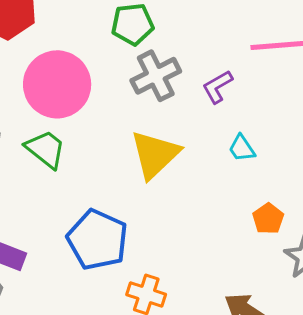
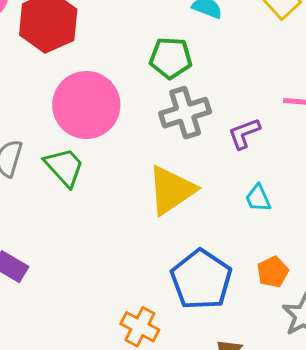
blue pentagon: (97, 240) -> (201, 280), moved

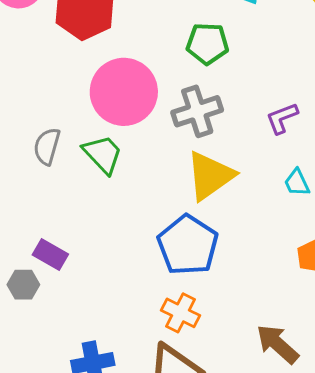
gray cross: (185, 113) -> (197, 111), moved
blue pentagon: (201, 280) -> (188, 245), moved

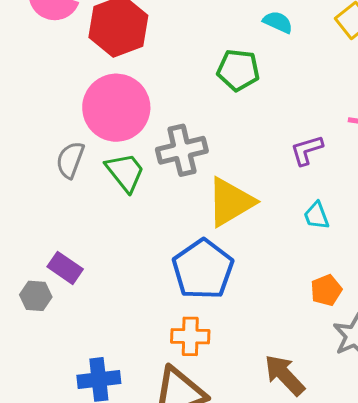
pink circle: (124, 92) -> (116, 108), moved
gray cross: (197, 111) -> (182, 150), moved
orange cross: (181, 313) -> (190, 336), turned -30

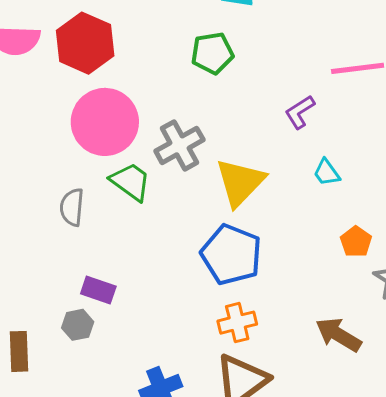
gray semicircle: (70, 160) -> (72, 207), moved

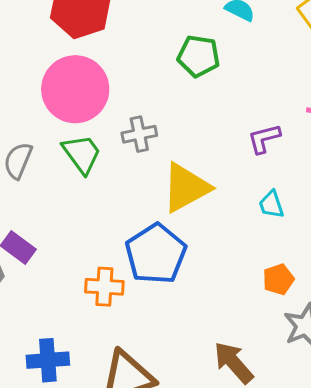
gray cross: (179, 145) -> (139, 134), size x0.7
orange cross: (237, 323) -> (104, 287), moved

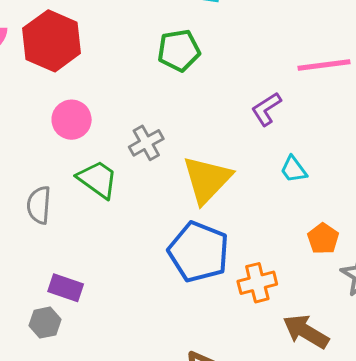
pink circle: (75, 89) -> (72, 120), size x0.6
orange cross: (104, 287) -> (257, 283), moved

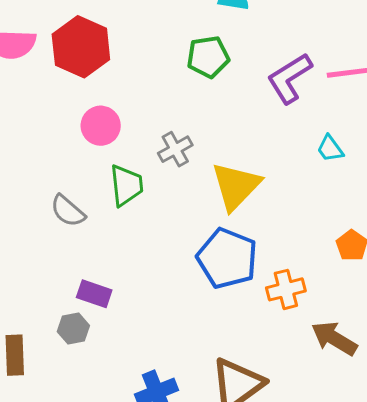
purple L-shape: (266, 109) -> (290, 78), moved, size x1.5
cyan trapezoid: (293, 169) -> (330, 149), moved
green trapezoid: (97, 179) -> (126, 185), turned 48
gray semicircle: (39, 205) -> (68, 211), turned -54

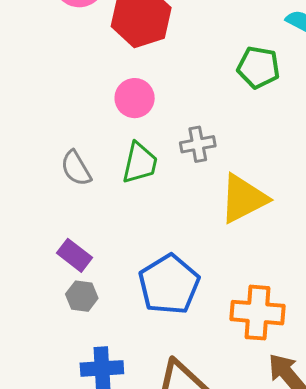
blue pentagon: (227, 258) -> (169, 284), moved
orange cross: (286, 289) -> (257, 313), size x1.4
gray hexagon: (73, 329) -> (82, 296), moved

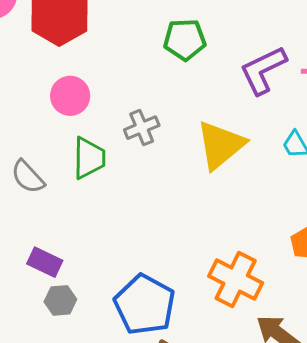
yellow triangle: (243, 199) -> (221, 145), moved
blue pentagon: (169, 284) -> (145, 305), moved
orange cross: (257, 313) -> (236, 279), turned 34

